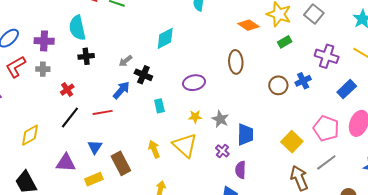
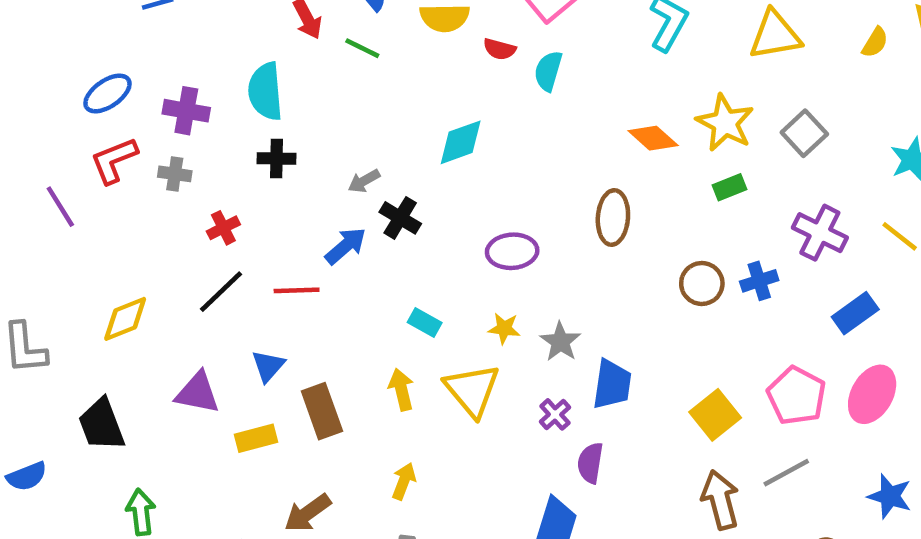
cyan rectangle: (159, 106) -> (425, 323), moved, turned -56

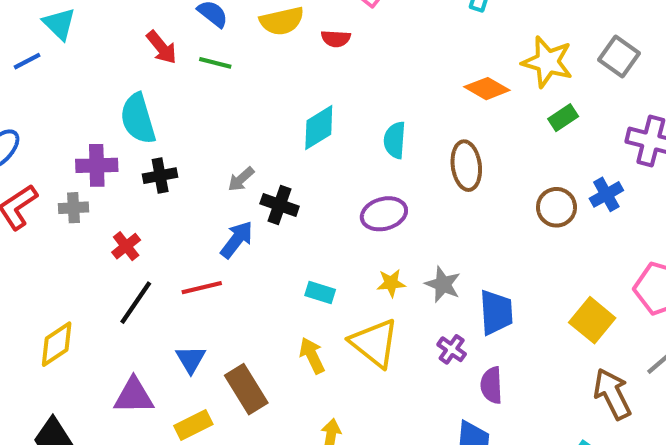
cyan semicircle: (548, 71) -> (395, 140), moved
purple cross: (186, 111) -> (97, 165), moved

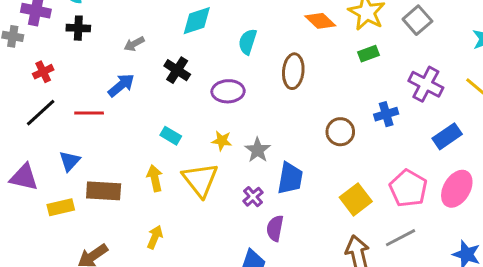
black cross: (280, 205) -> (177, 70), moved
brown circle: (556, 207) -> (340, 132), moved
brown rectangle: (246, 389) -> (104, 191), turned -68

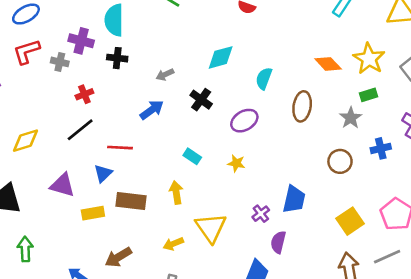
purple ellipse: (228, 91) -> (244, 121), turned -32
red line: (89, 113) -> (120, 148), moved
gray star: (258, 150) -> (351, 118), moved
yellow triangle: (200, 180) -> (211, 228), moved
yellow arrow: (155, 237) -> (173, 244), turned -138

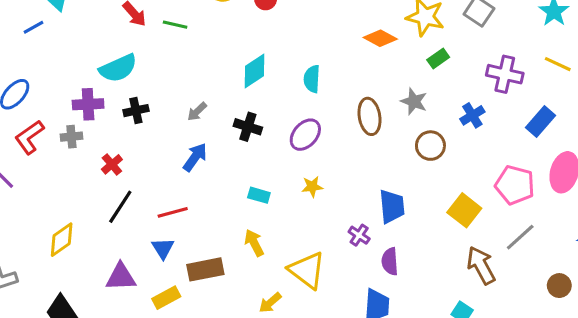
cyan semicircle: (114, 20) -> (118, 68), turned -96
brown ellipse: (302, 106) -> (370, 116), moved
gray star: (351, 118) -> (414, 101), moved

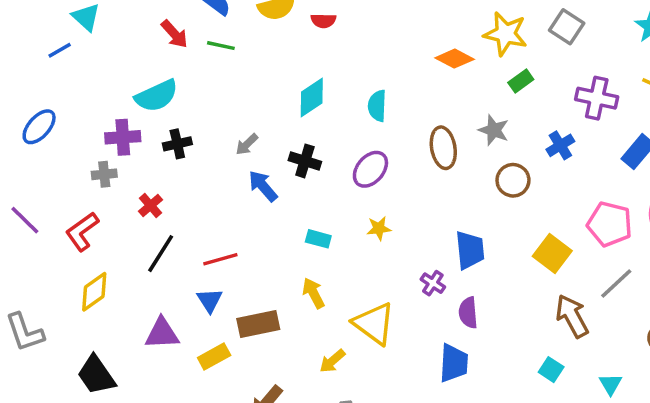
red L-shape: (29, 137) -> (82, 232), moved
blue arrow: (195, 157) -> (263, 186), moved, turned -76

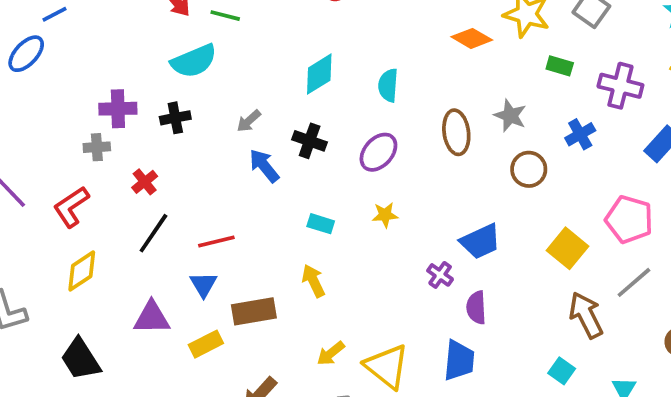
green rectangle: (521, 81) -> (560, 66), moved, turned 50
cyan semicircle: (157, 96) -> (194, 61), moved
blue ellipse: (39, 127) -> (26, 54), moved
blue trapezoid: (470, 250) -> (480, 241), turned 69
yellow triangle: (374, 324) -> (387, 366), moved

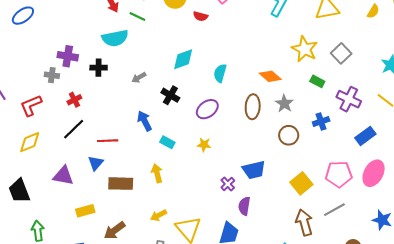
orange diamond: (472, 38) -> (270, 76), moved
blue arrow: (264, 166) -> (145, 121), moved
pink pentagon: (629, 219) -> (339, 174), turned -30
yellow rectangle: (206, 344) -> (85, 211), moved

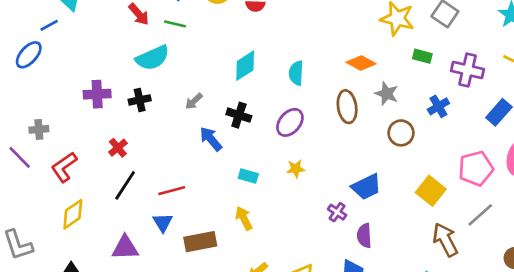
gray cross: (52, 75) -> (39, 129), moved
blue arrow: (145, 121) -> (211, 139), moved

